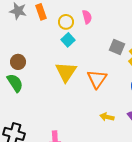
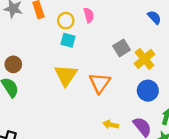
cyan square: (68, 40) -> (68, 40), turned -32
gray square: (117, 47) -> (122, 48), turned 35

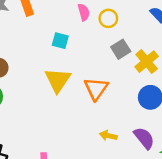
yellow circle: (66, 21) -> (108, 18), moved

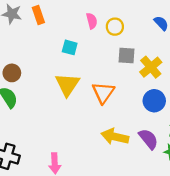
gray square: (121, 49) -> (126, 56), turned 36
yellow arrow: (108, 136) -> (115, 137), size x1.6

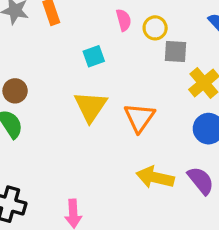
cyan square: (70, 47) -> (94, 56), turned -35
gray square: (126, 56) -> (176, 52), moved

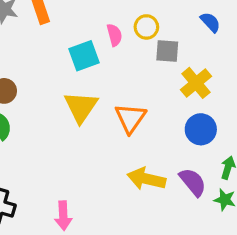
pink semicircle: (124, 20) -> (114, 35), moved
cyan square: (94, 56) -> (84, 56), size x1.4

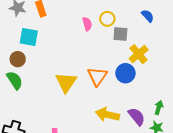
cyan square: (84, 56) -> (29, 37), moved, turned 30
yellow triangle: (81, 107) -> (66, 82), moved
blue circle: (201, 129) -> (125, 73), moved

